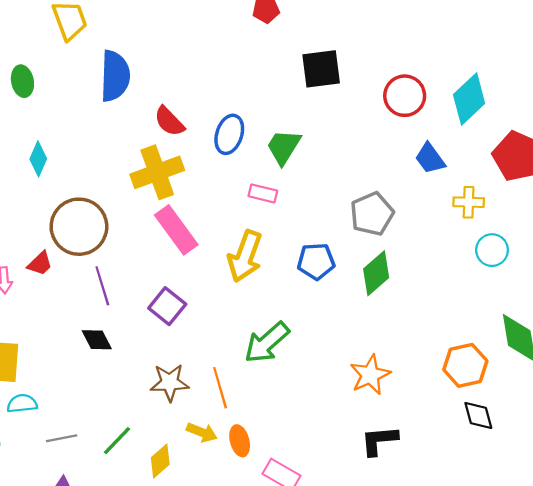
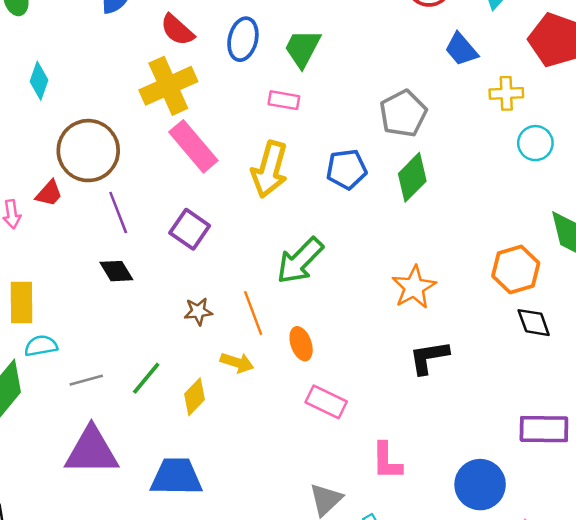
brown star: (170, 382) -> (198, 311), size x0.7
orange ellipse: (240, 441) -> (301, 344), moved

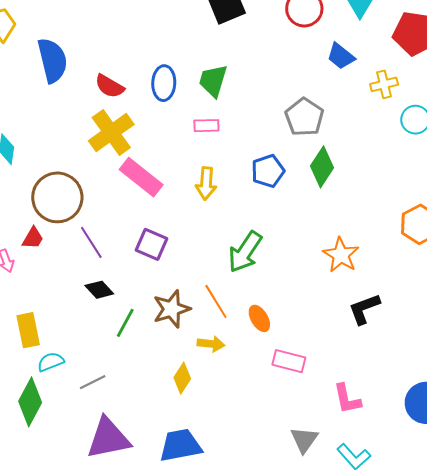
yellow arrow: (270, 169) -> (206, 183), size x0.7
brown star: (198, 311) -> (172, 309), size x1.6
green line: (146, 378) -> (125, 323), moved

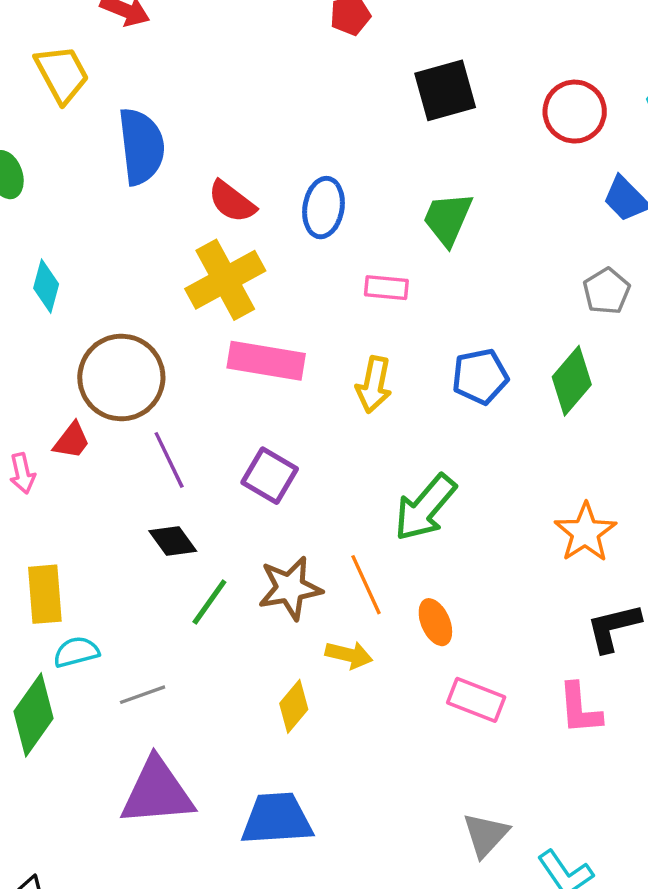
green trapezoid: (213, 81) -> (448, 219), moved
gray pentagon: (304, 117) -> (607, 291), moved, size x0.7
pink rectangle: (141, 177) -> (266, 361), turned -36
pink L-shape: (347, 399) -> (580, 709), moved

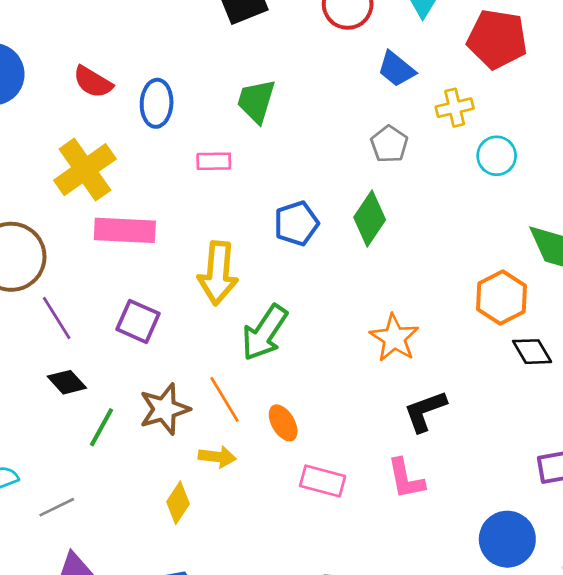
red semicircle: (232, 202) -> (93, 82), moved
yellow arrow: (374, 385) -> (218, 273), moved, size x1.4

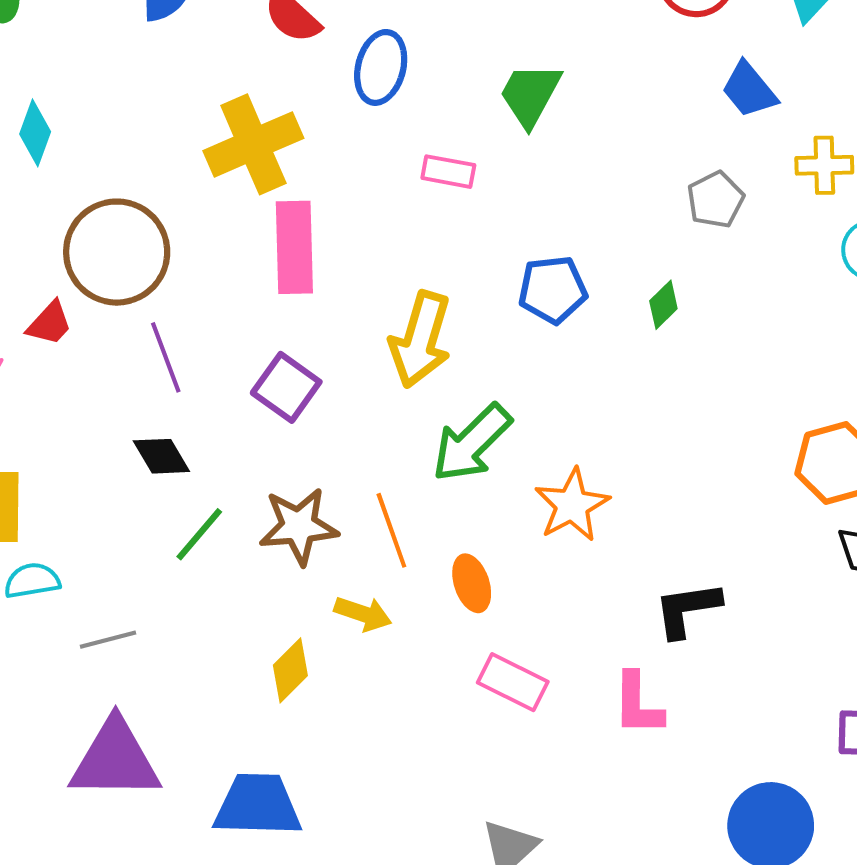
green diamond: (370, 219) -> (663, 305), size x0.6
pink rectangle: (125, 230) -> (294, 247), turned 74
orange star: (394, 338) -> (572, 505), moved

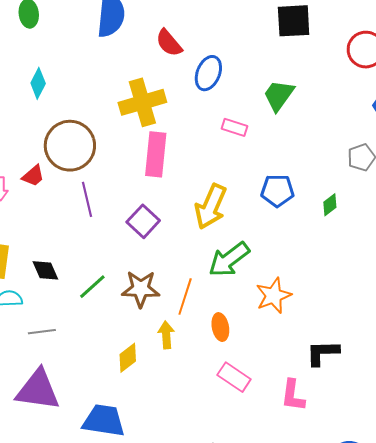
black diamond: (161, 456) -> (45, 270), moved
orange line: (391, 530) -> (185, 297), turned 30
yellow arrow: (363, 614) -> (166, 335), turned -120

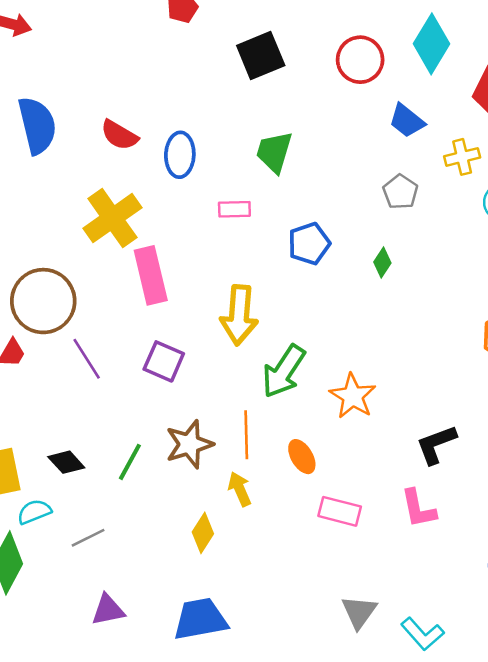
blue pentagon: (277, 191) -> (309, 244), moved
purple triangle: (38, 390) -> (108, 610), size x0.6

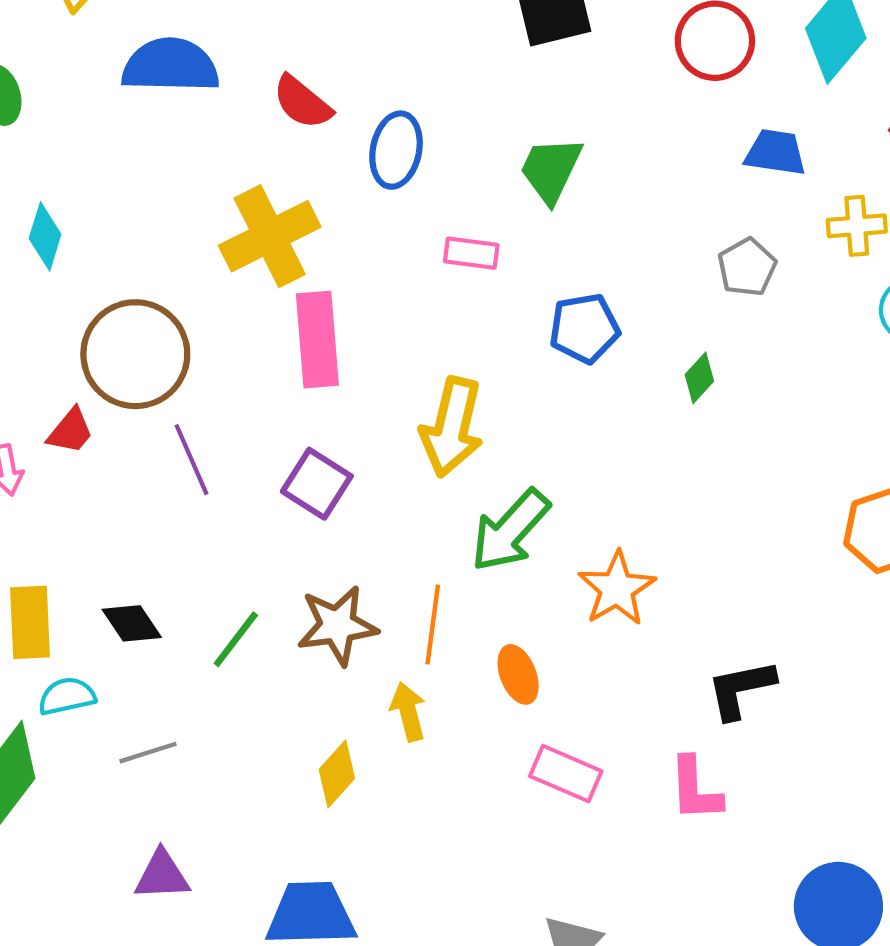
blue trapezoid: (407, 121) -> (775, 152), turned 141
blue semicircle: (37, 125) -> (170, 66), turned -84

